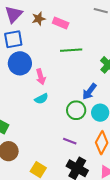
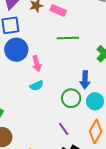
blue arrow: (89, 91) -> (85, 80), turned -36
purple line: (70, 141) -> (64, 129), turned 32

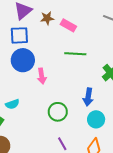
cyan semicircle: (37, 86) -> (12, 104), moved
green circle: (71, 98) -> (58, 112), moved

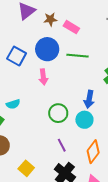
blue square: (19, 35) -> (17, 56), moved, turned 30
blue circle: (23, 60) -> (47, 49), moved
cyan circle: (96, 119) -> (84, 120), moved

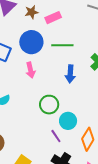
pink rectangle: (71, 27) -> (53, 18), turned -49
blue arrow: (89, 99) -> (70, 74), moved
cyan circle: (84, 120) -> (68, 121), moved

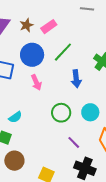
green line: (62, 45) -> (63, 52), turned -35
cyan circle: (68, 121) -> (90, 112), moved

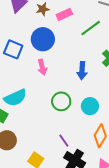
green line: (63, 52) -> (91, 28), moved
cyan semicircle: (15, 117) -> (15, 98), size x1.6
purple line: (74, 142) -> (64, 141), moved

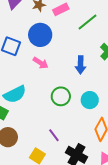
pink arrow: (42, 67) -> (41, 63), turned -42
purple line: (64, 141) -> (54, 135), moved

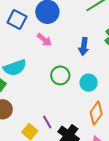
purple line: (54, 135) -> (47, 122), moved

